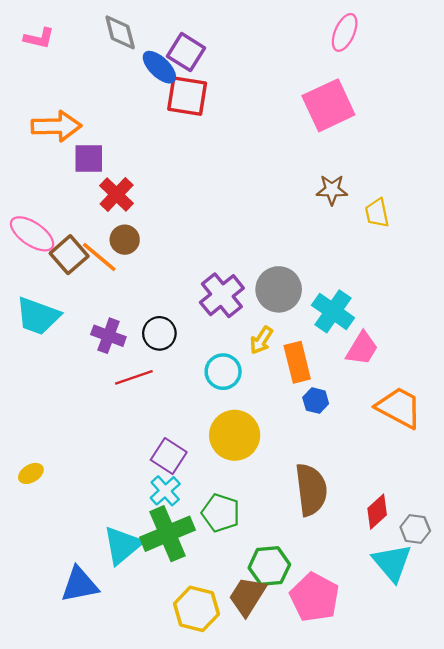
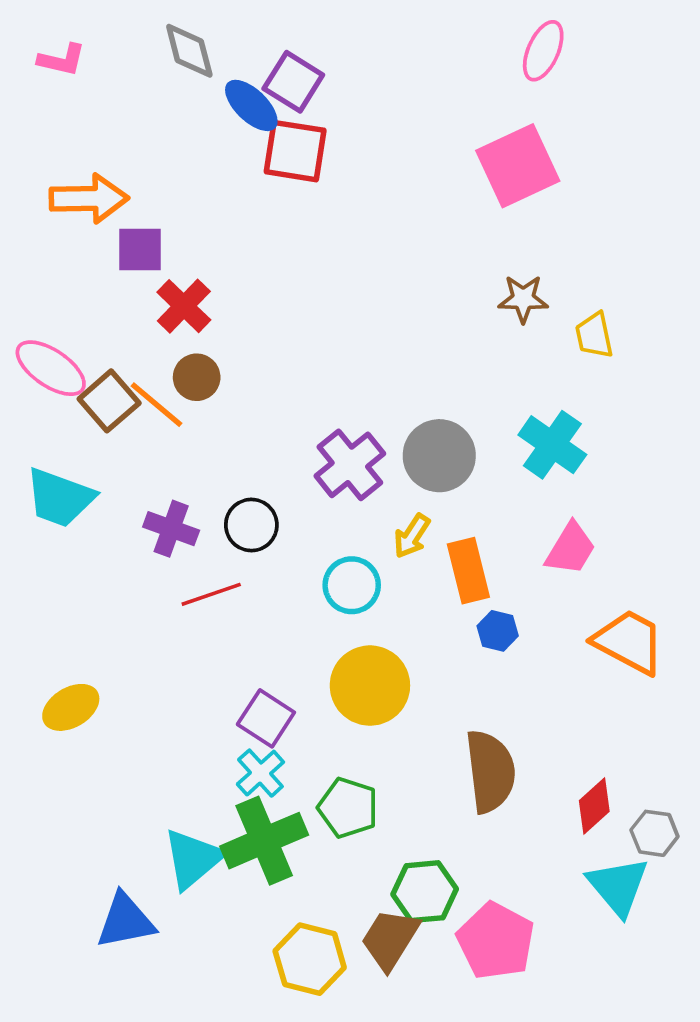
cyan cross: (333, 311) -> (552, 445), moved
yellow ellipse: (31, 473) -> (71, 707), moved, size x1.4

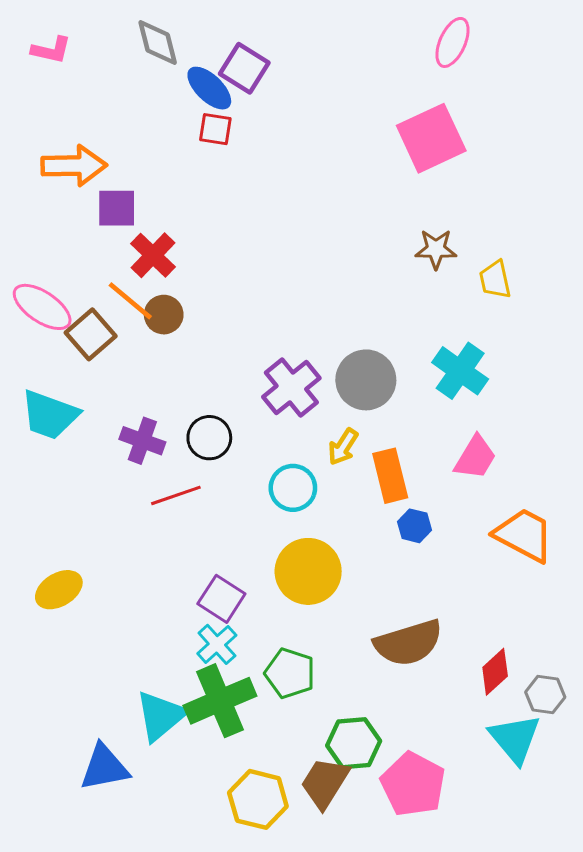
red square: (295, 151) -> (215, 129), moved, size x0.6
orange line: (156, 405) -> (130, 301), moved
brown semicircle: (490, 771) -> (408, 643), turned 80

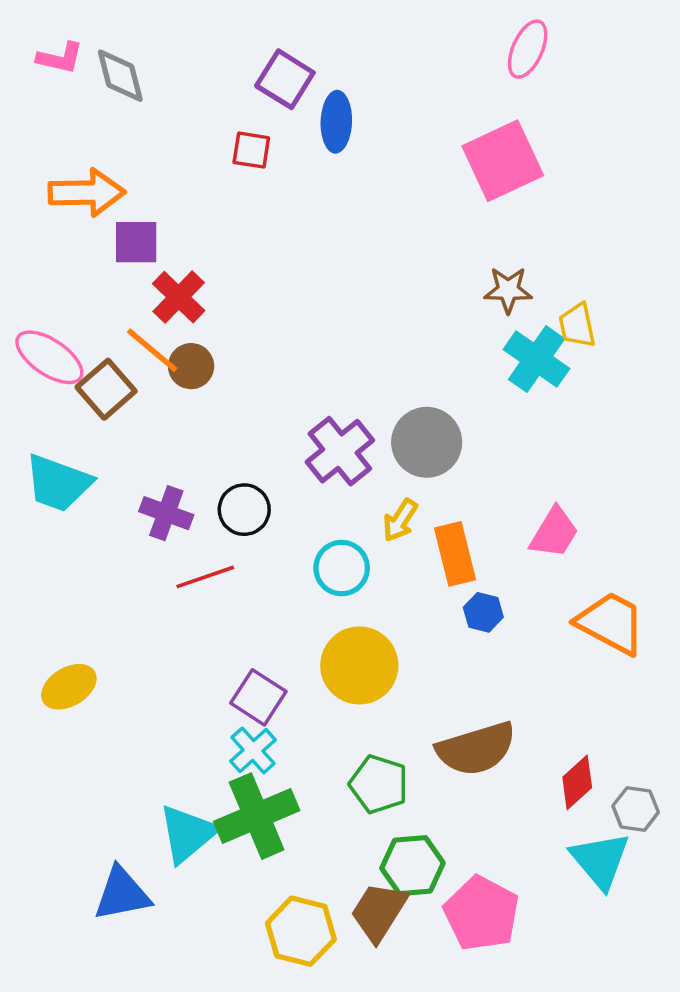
gray diamond: (158, 42) -> (120, 76), moved
blue ellipse: (209, 88) -> (336, 122), moved, turned 48
cyan cross: (460, 371) -> (536, 359), moved
green pentagon: (290, 673) -> (379, 784), moved

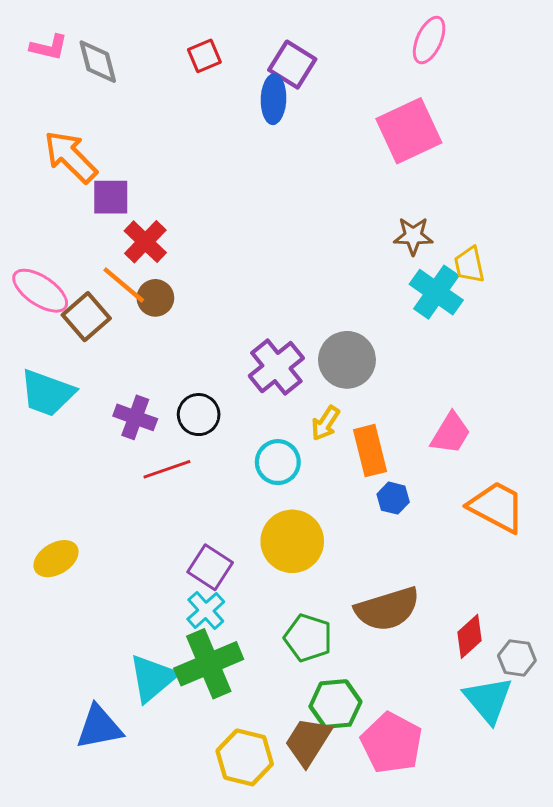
purple square: (285, 79) -> (292, 65), moved
red square: (251, 150) -> (204, 56), moved, turned -32
orange arrow: (87, 193) -> (70, 157), turned -134

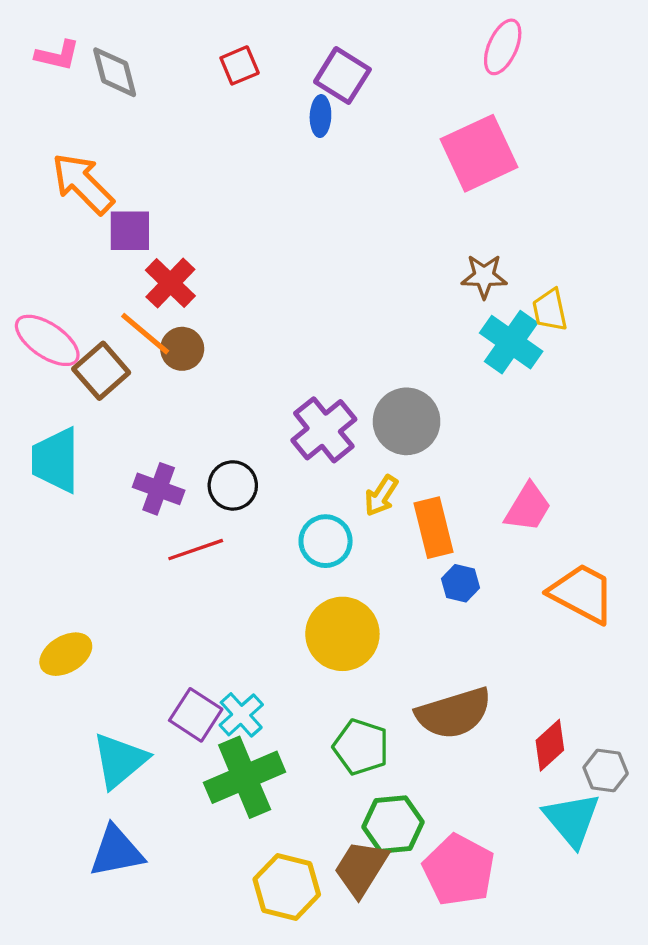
blue ellipse: (274, 99) -> (320, 116), size x0.7
cyan trapezoid: (47, 393) -> (56, 460), turned 70
purple square: (210, 567) -> (196, 715), moved
cyan triangle: (153, 678) -> (120, 760), moved

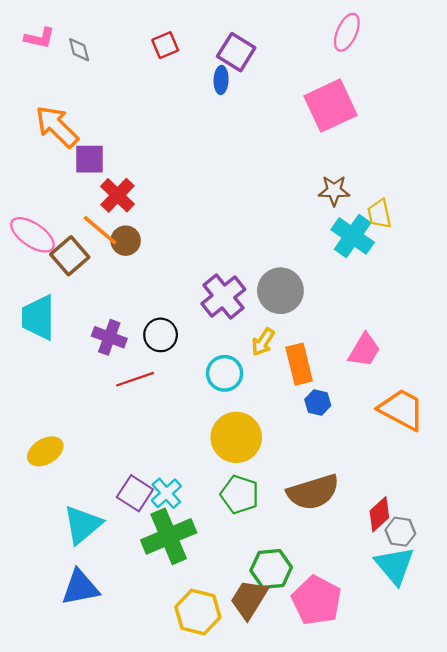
gray diamond: (115, 72) -> (79, 50), size x0.7
green pentagon: (361, 747) -> (240, 494), moved
gray hexagon: (606, 771) -> (400, 532), moved

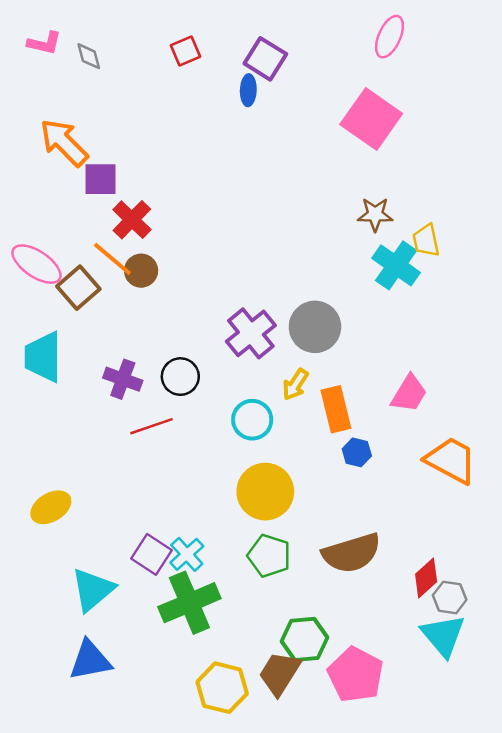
pink square: (331, 106) -> (371, 119), turned -30

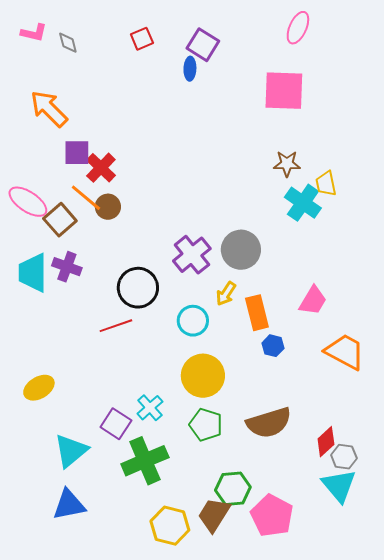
pink square: (371, 119) -> (284, 91), turned -33
purple square: (101, 179) -> (77, 153), moved
black circle: (180, 377) -> (138, 288), size x1.4
purple cross: (123, 379) -> (67, 267), moved
cyan cross: (187, 554) -> (150, 408), moved

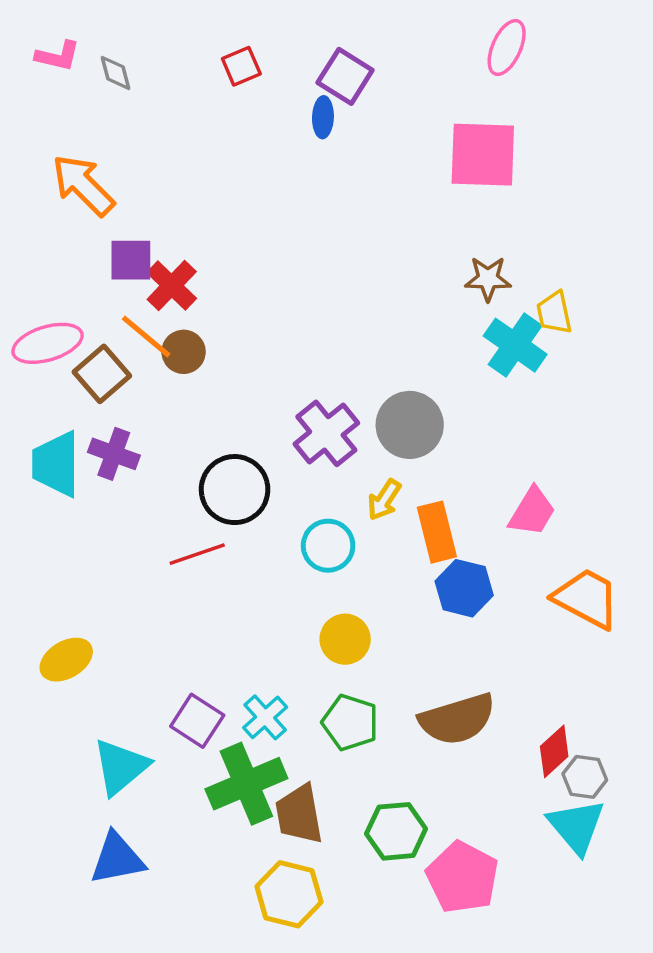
pink ellipse: (28, 202) -> (48, 343), turned -51
blue hexagon: (273, 346) -> (464, 588), size x1.5
yellow circle: (203, 376) -> (345, 639), size x0.7
cyan cross: (150, 408) -> (265, 717), moved
brown trapezoid: (214, 515) -> (299, 814), moved, turned -42

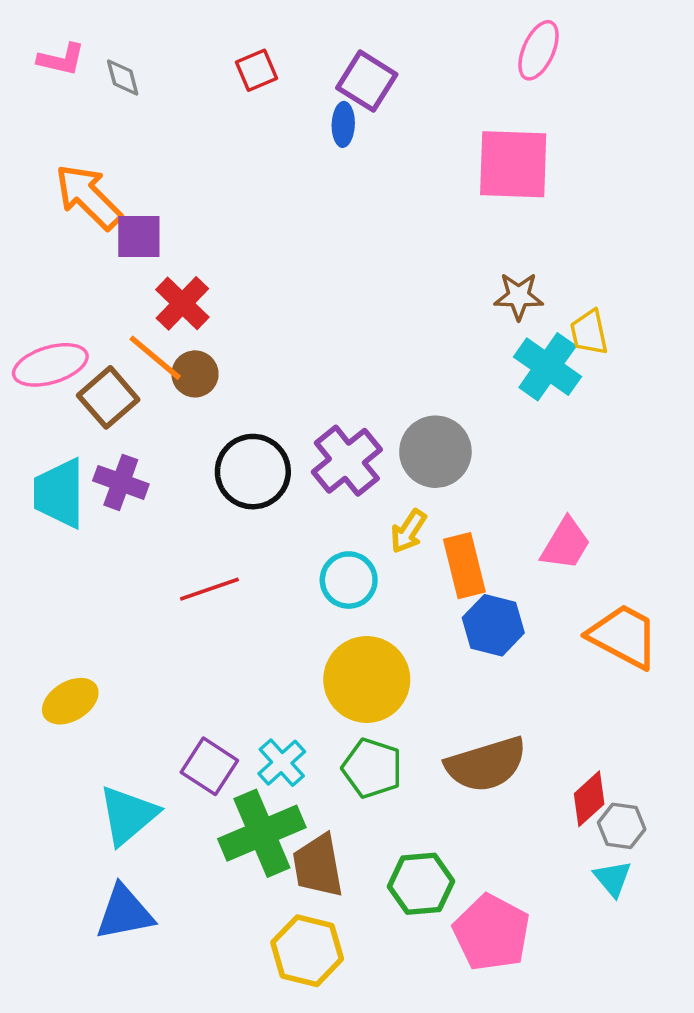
purple square: (131, 260) -> (139, 237), moved
black circle: (235, 490) -> (253, 472), moved
yellow circle: (345, 639) -> (367, 679), size x1.6
cyan triangle: (576, 826) -> (613, 878), size x0.6

